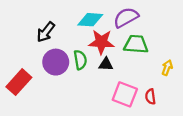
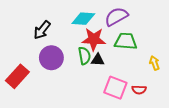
green semicircle: (80, 60) -> (84, 56), moved
yellow arrow: (167, 68) -> (155, 63), turned -40
red semicircle: (150, 97) -> (139, 90), turned -80

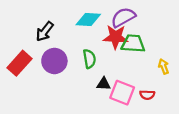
red star: (94, 39) -> (116, 37), moved
black triangle: (98, 60) -> (104, 84), moved
red rectangle: (17, 76) -> (19, 63), moved

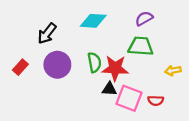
purple semicircle: (123, 17) -> (144, 18), moved, size x0.7
red star: (116, 37) -> (115, 68), moved
red rectangle: (19, 63) -> (20, 67), size x0.6
yellow arrow: (164, 66) -> (173, 70), turned -80

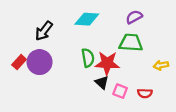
purple circle: (57, 65) -> (40, 62), moved
black triangle: (109, 89) -> (102, 82), turned 40
pink square: (129, 98) -> (120, 91), size x0.6

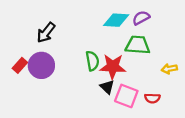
cyan diamond: (87, 19) -> (116, 20), moved
pink square: (120, 91) -> (126, 96), size x1.5

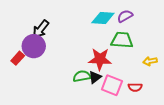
green semicircle: (92, 61) -> (82, 76), moved, turned -90
purple circle: (41, 65) -> (34, 46), moved
black triangle: (107, 87) -> (95, 77), turned 40

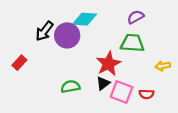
cyan diamond: (103, 18) -> (85, 19), moved
purple circle: (34, 46) -> (67, 35), moved
red star: (100, 59) -> (108, 64), turned -30
green semicircle: (82, 76) -> (70, 87), moved

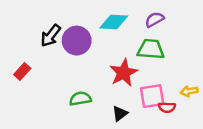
cyan diamond: (85, 19) -> (114, 22), moved
yellow arrow: (163, 66) -> (189, 91), moved
black triangle: (103, 83) -> (120, 114), moved
pink square: (121, 92) -> (152, 96), moved, turned -30

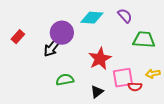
purple semicircle: (155, 20) -> (125, 16), turned 77
black arrow: (51, 36) -> (52, 48), moved
green trapezoid: (151, 49) -> (144, 40), moved
red rectangle: (22, 71) -> (18, 37), moved

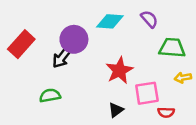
red rectangle: (18, 37) -> (21, 44), size x1.6
yellow arrow: (153, 74) -> (183, 78), moved
green semicircle: (65, 80) -> (50, 96), moved
red semicircle: (135, 87) -> (166, 112), moved

